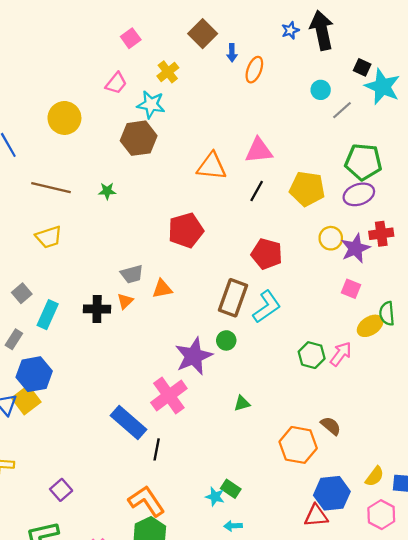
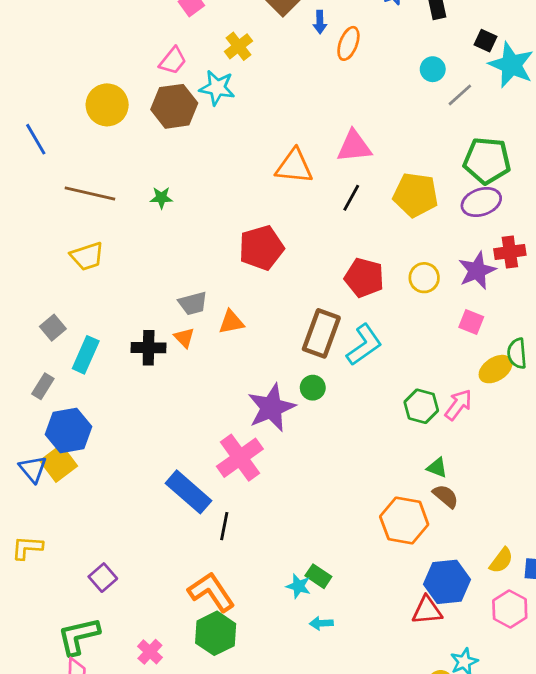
brown hexagon: (139, 138) -> (174, 106), moved
yellow circle: (331, 238) -> (424, 278), moved
orange triangle: (125, 301) -> (184, 338), turned -30
green triangle: (242, 403) -> (437, 468), moved, turned 36

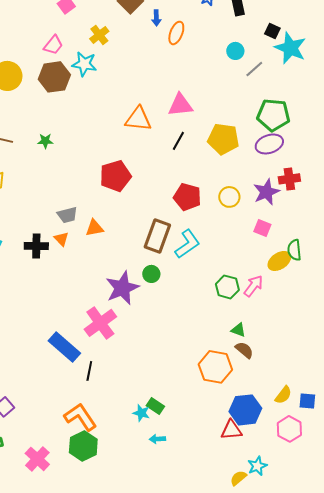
pink cross: (150, 652) -> (37, 459), size x1.4

